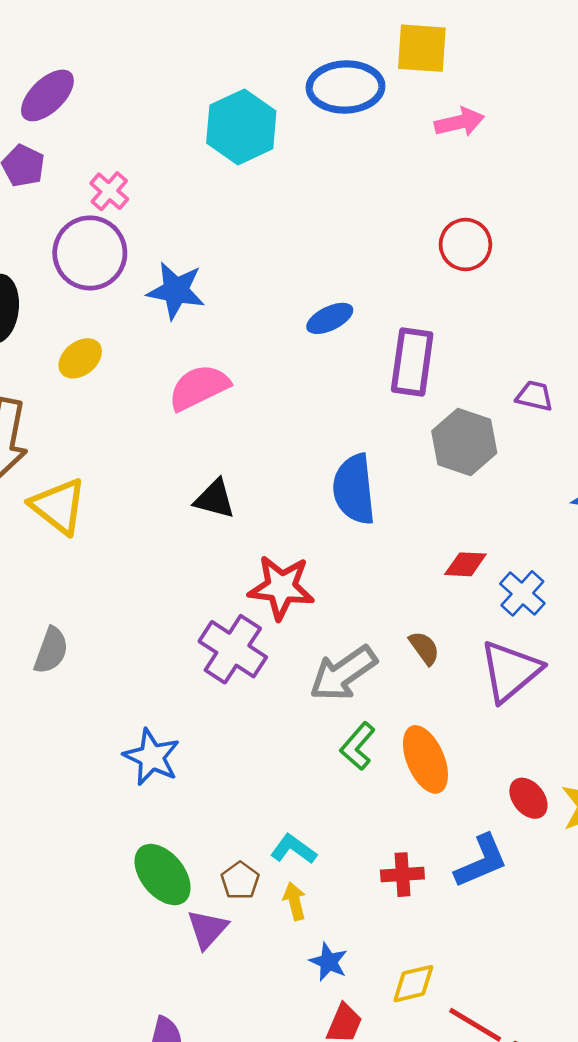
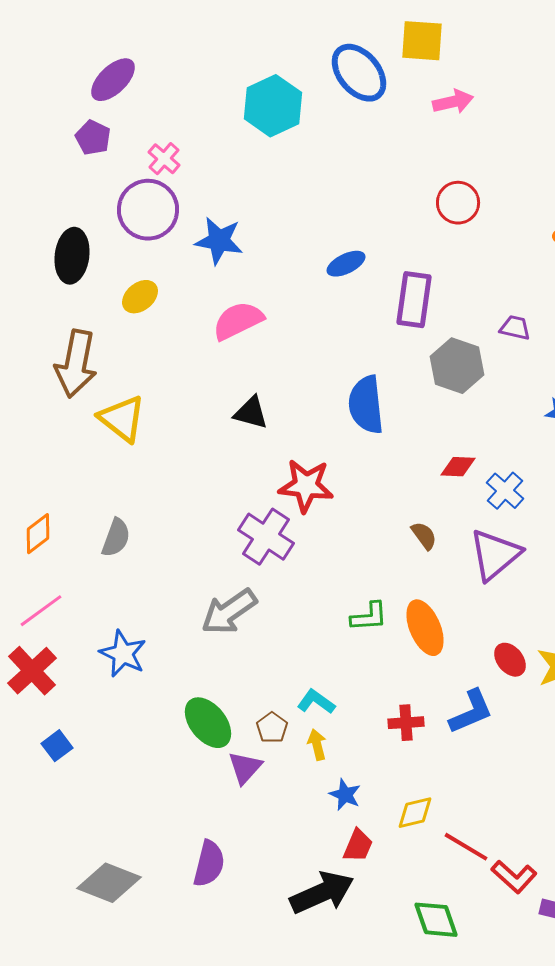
blue ellipse: (346, 87) -> (359, 73), turned 52
gray arrow: (343, 673) -> (229, 612), moved
green L-shape: (358, 746) -> (369, 617), turned -135
blue star: (152, 757) -> (123, 654), moved

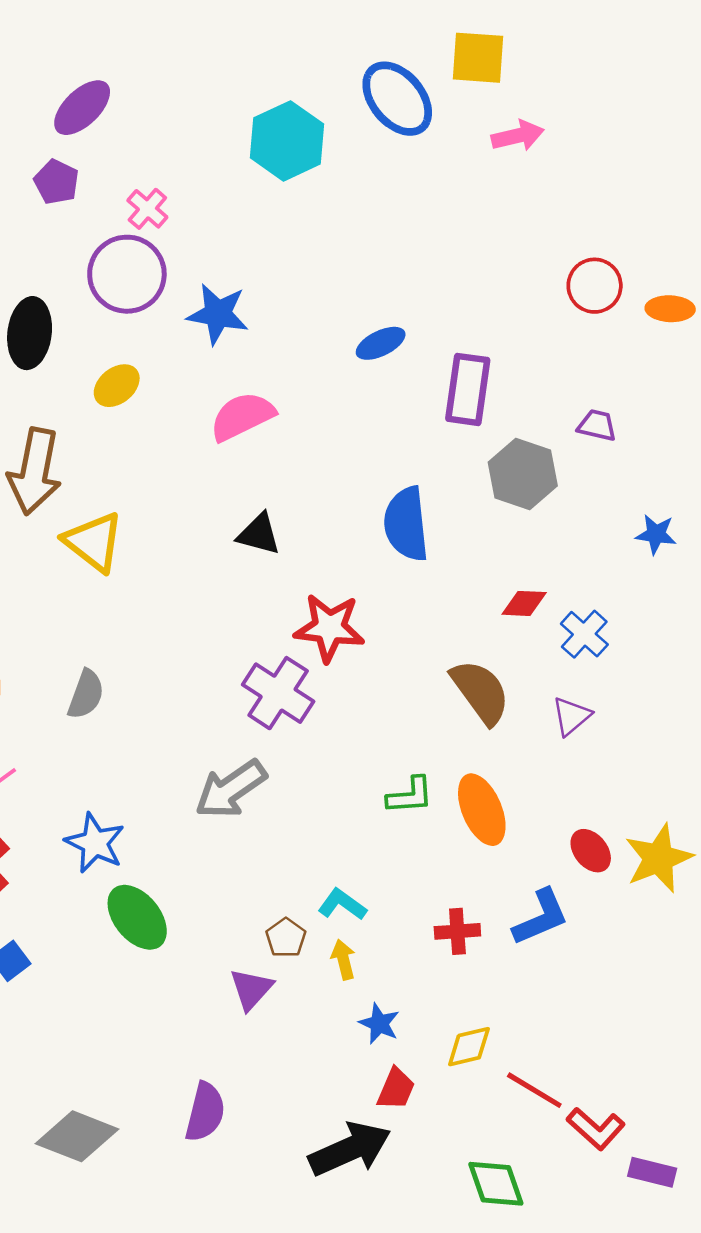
red circle: (458, 203) -> (595, 286), moved
brown semicircle: (424, 536) -> (481, 692), size x1.8
purple triangle: (495, 555) -> (571, 716), size x0.6
green ellipse: (208, 723) -> (137, 917), moved

